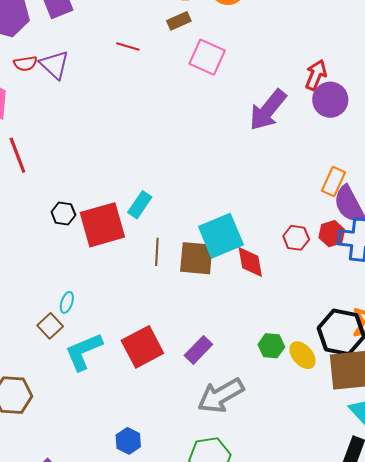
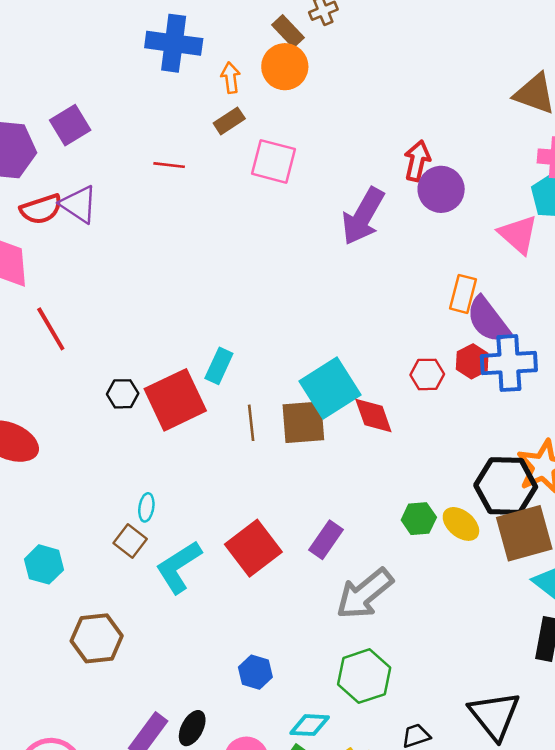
red semicircle: (25, 64) -> (41, 209), size x1.4

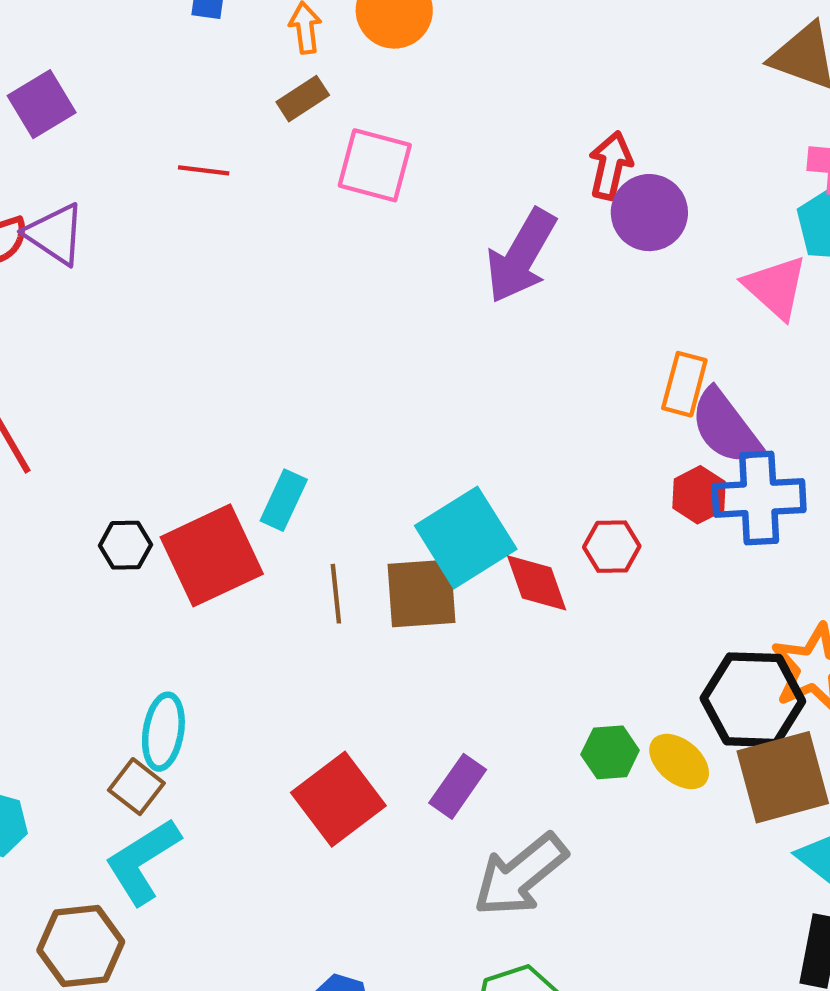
red hexagon: (427, 374) -> (612, 547), moved
cyan ellipse: (146, 507) -> (163, 732), size x1.6
cyan L-shape: (179, 567) -> (143, 861), moved

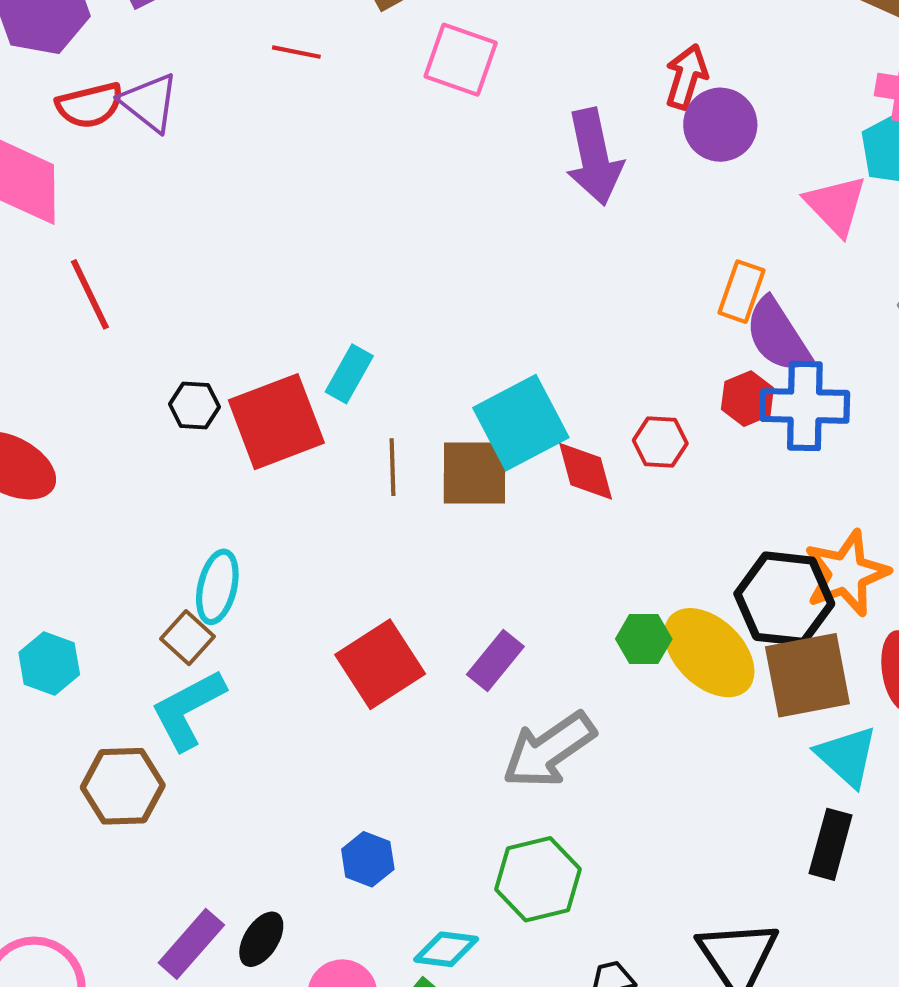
purple arrow: (521, 256) -> (594, 157), turned -46
yellow ellipse: (679, 761) -> (709, 653), size x1.6

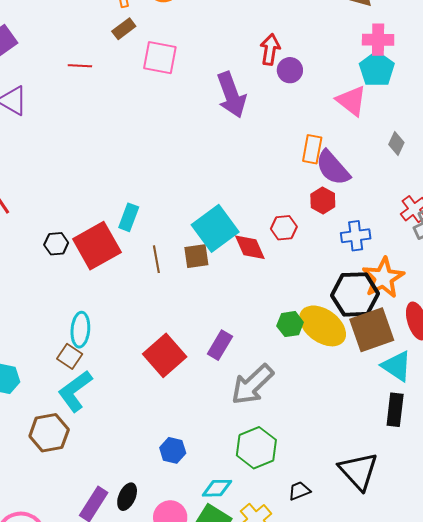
purple circle: (720, 125) -> (290, 70), size x0.7
blue cross: (805, 406) -> (356, 236), moved, size x0.7
brown square: (475, 473) -> (196, 256), size x0.7

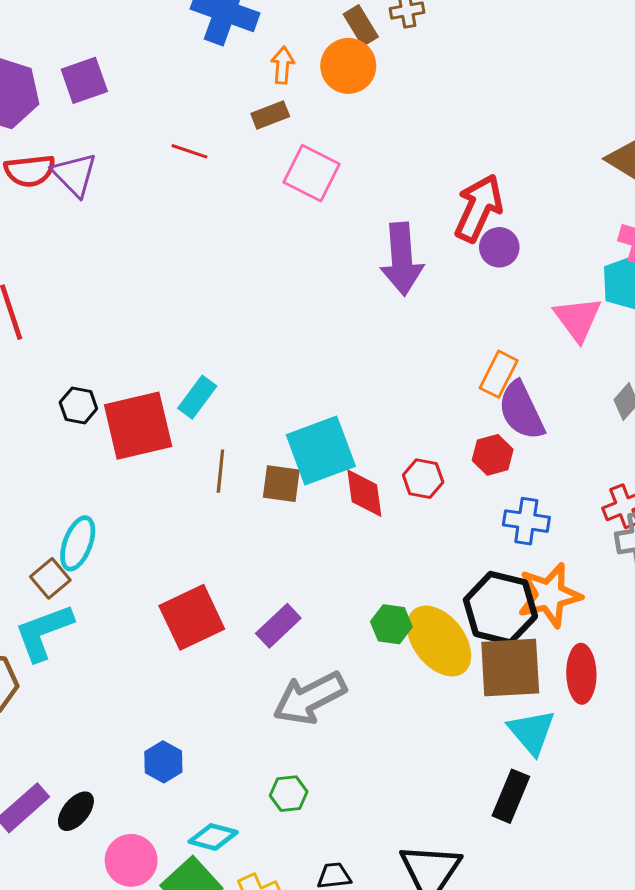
red arrow: (270, 49) -> (479, 208), size x1.4
green hexagon: (256, 448) -> (289, 794), size x0.6

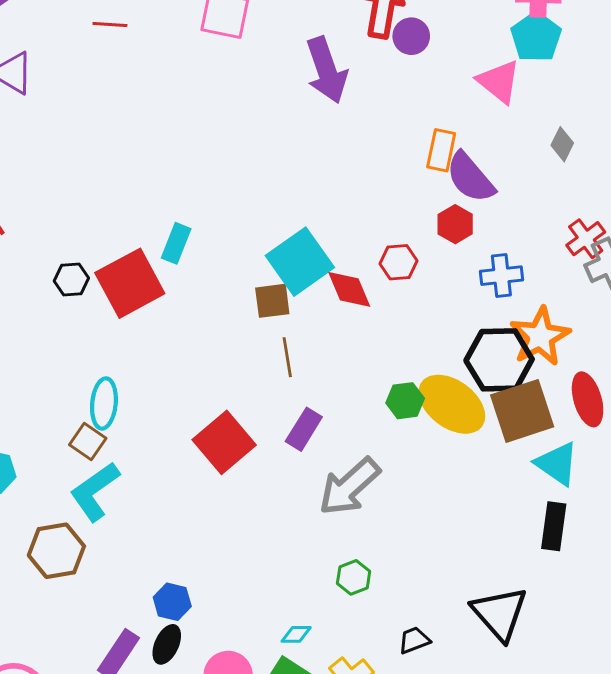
brown line: (220, 471) -> (287, 357), moved
blue hexagon: (163, 762) -> (172, 602), moved
cyan diamond: (213, 837) -> (296, 634), size x0.7

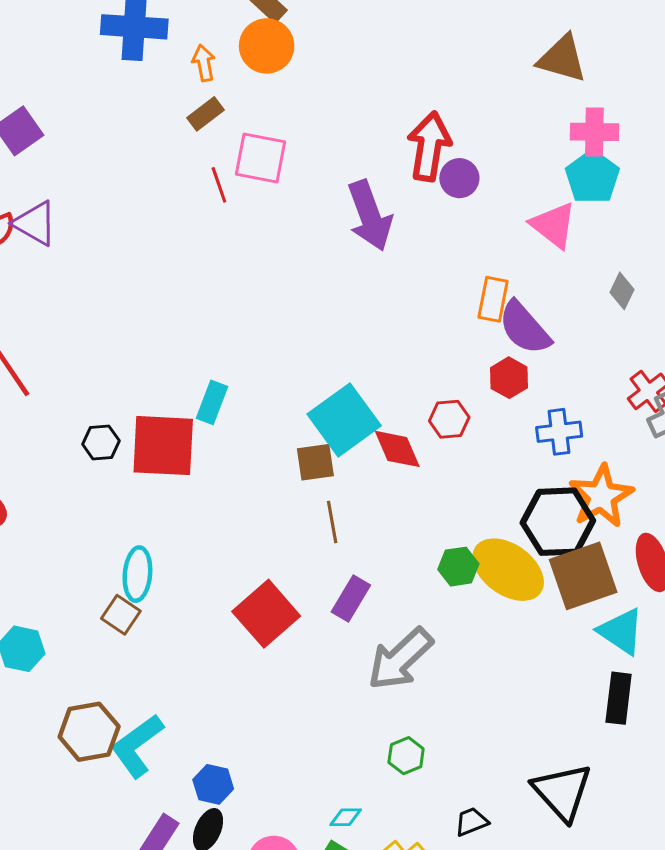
red line: (110, 25) -> (219, 185), moved, turned 68
red square: (130, 283) -> (163, 446), turned 32
cyan L-shape: (95, 491) -> (137, 746), moved

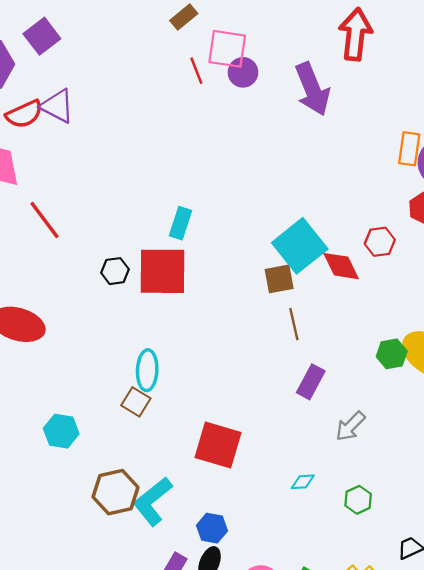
purple circle: (459, 178) -> (243, 72), moved
cyan rectangle: (212, 402) -> (181, 223), moved
red square: (266, 614) -> (218, 445), moved, turned -30
gray arrow: (400, 659) -> (350, 426), size x0.6
cyan diamond: (346, 817) -> (303, 482), moved

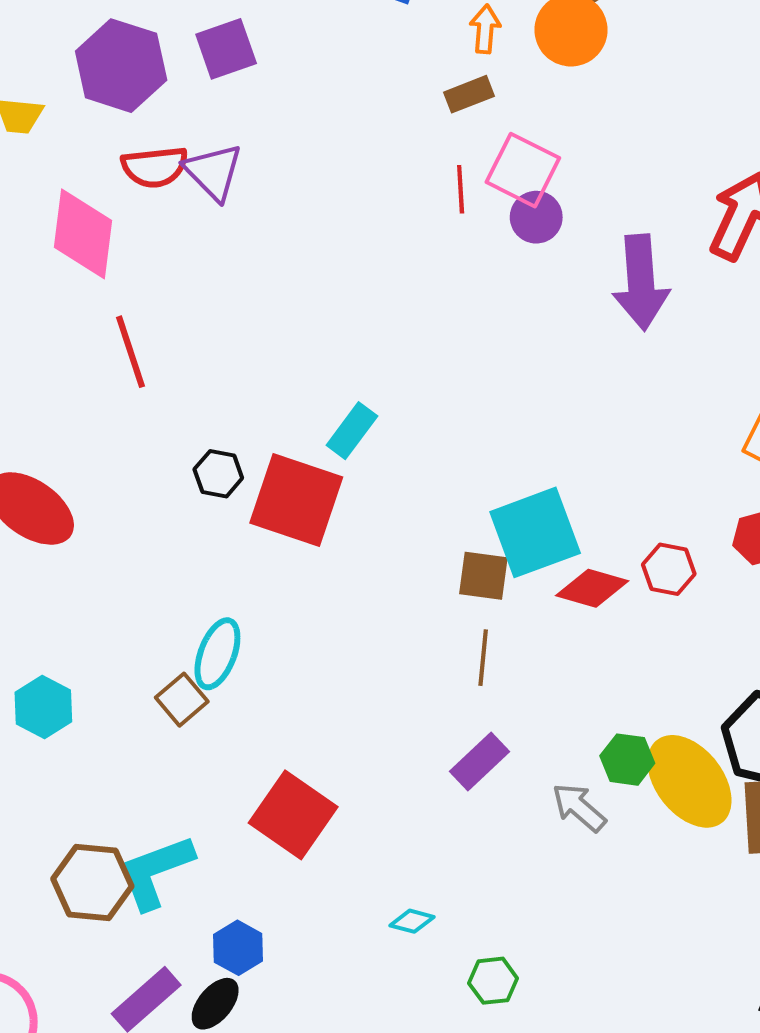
red diamond: (341, 266) -> (592, 588), turned -66
gray arrow: (350, 426) -> (579, 807), moved, turned 68
brown hexagon: (115, 492) -> (92, 883), moved

